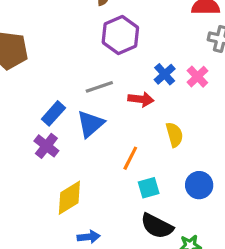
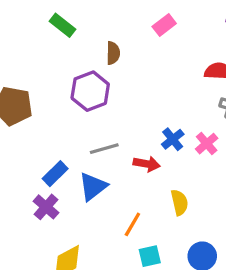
purple hexagon: (120, 35) -> (90, 91), moved

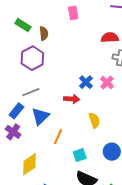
green rectangle: (62, 25) -> (23, 25), moved
pink rectangle: (164, 25) -> (73, 13), turned -56
gray line: (104, 149) -> (31, 92), moved
orange line: (132, 224) -> (58, 137), moved

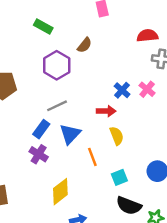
brown semicircle: (44, 33) -> (85, 45), moved, turned 48
yellow semicircle: (94, 120) -> (117, 136), moved
orange line: (58, 137) -> (92, 157), turned -42

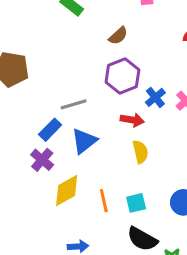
purple hexagon: (57, 65) -> (122, 76), moved
orange line: (92, 157) -> (104, 201), moved
yellow diamond: (60, 192) -> (67, 191), moved

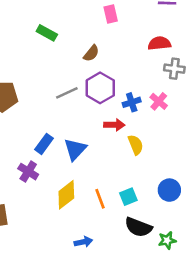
blue cross: (155, 97) -> (132, 102), turned 30
gray line: (74, 104) -> (67, 93), moved
yellow semicircle: (140, 152) -> (136, 145), moved
purple cross: (42, 160) -> (28, 172), moved

